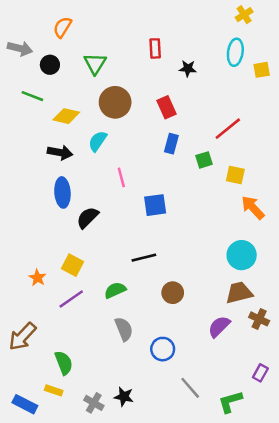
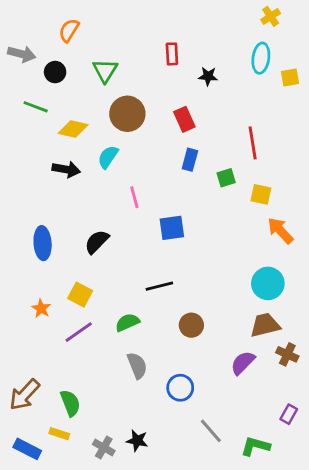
red line: (228, 129) -> (253, 143), turned -60
blue ellipse: (62, 192) -> (43, 243), moved
brown arrow: (22, 337) -> (24, 395), moved
green L-shape: (230, 402) -> (255, 446), turned 32

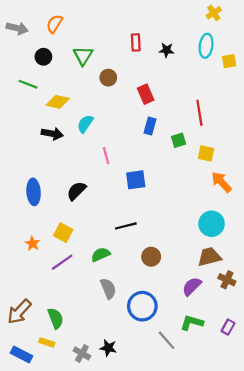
gray arrow: (22, 54) -> (17, 28), moved
black star: (208, 76) -> (166, 50), moved
brown circle: (127, 114) -> (108, 78), moved, size x0.6
blue circle: (180, 388) -> (142, 306), size x1.4
green L-shape: (255, 446) -> (192, 323), moved

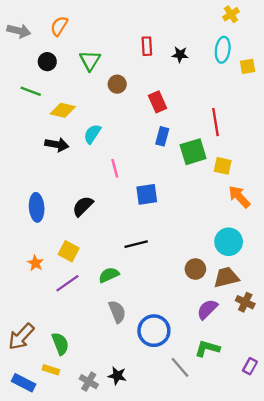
green square: (179, 140) -> (193, 152), size x1.6
brown circle: (151, 257) -> (195, 269), moved
purple rectangle: (228, 327) -> (250, 366), moved

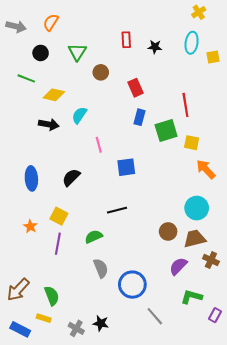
purple line: (67, 283) -> (58, 244), turned -45
green L-shape: (207, 348) -> (192, 297), moved

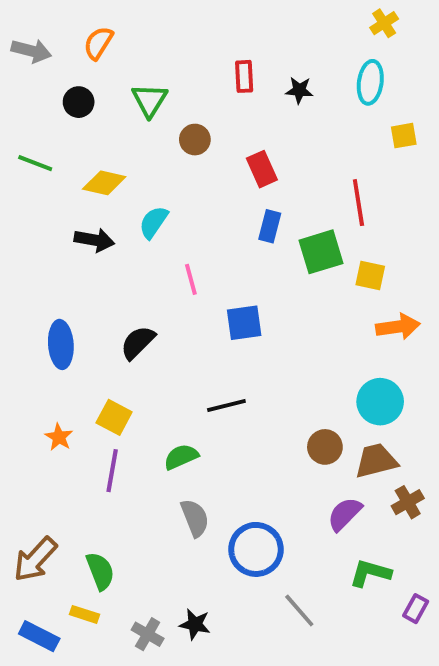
yellow square: (213, 57) -> (404, 136), moved
green line: (26, 78) -> (35, 163), moved
orange arrow: (206, 169) -> (398, 327), turned 125
brown cross: (211, 260) -> (408, 502), turned 35

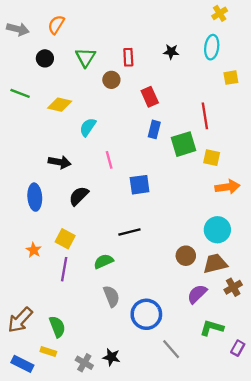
red rectangle: (244, 76) -> (128, 57), moved
black arrow: (94, 240) -> (60, 162), moved

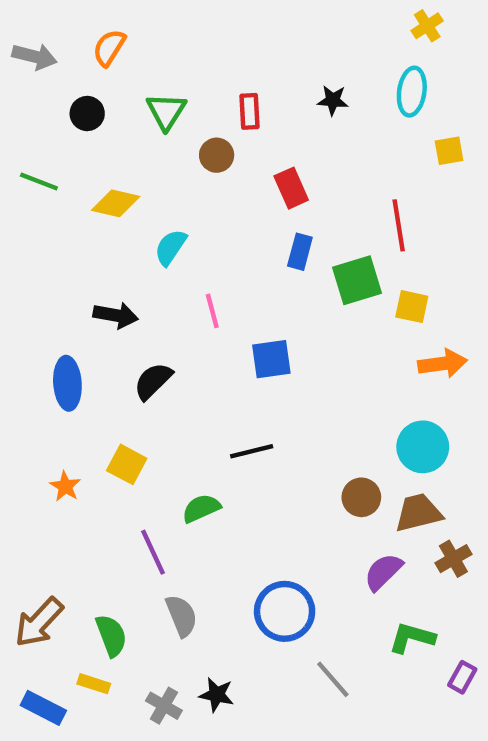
purple line: (64, 269) -> (153, 552), moved, turned -35
gray semicircle: (111, 296) -> (181, 616), moved

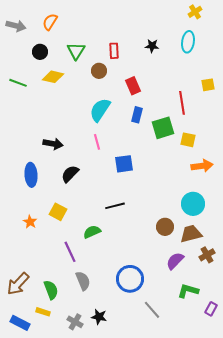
yellow square: (449, 151) -> (208, 85), moved
yellow diamond: (116, 203) -> (53, 77), moved
cyan semicircle: (171, 247) -> (100, 110), moved, size x1.4

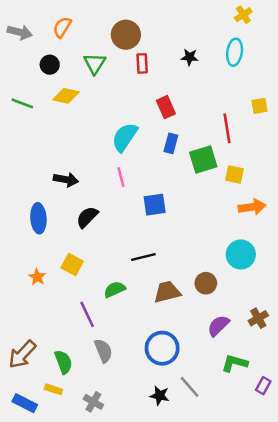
brown circle: (99, 71) -> (126, 35), moved, size x1.5
brown trapezoid: (191, 234) -> (167, 292), moved
black star: (99, 317) -> (160, 396), moved

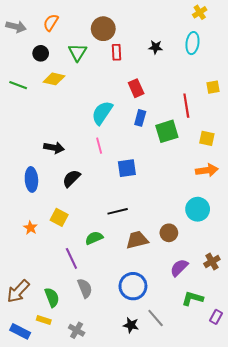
yellow square: (235, 175) -> (207, 138), moved

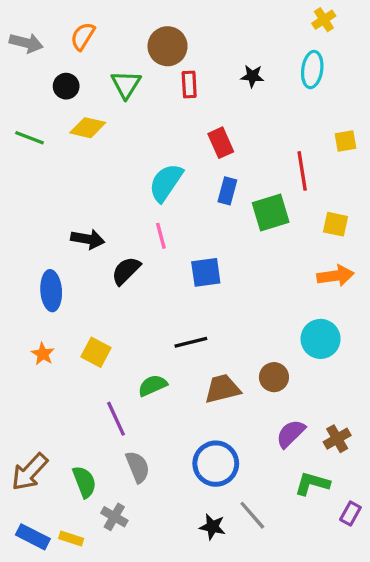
black semicircle: (71, 178) -> (126, 271), moved
orange star: (30, 228) -> (43, 354), moved
brown cross: (212, 262) -> (337, 439), moved
yellow rectangle: (44, 320) -> (71, 538), moved
gray cross: (77, 330) -> (114, 517), moved

